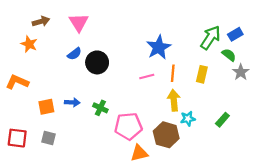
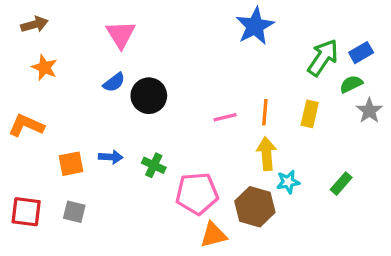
brown arrow: (41, 21) -> (34, 24), moved
blue star: (159, 47) -> (255, 26), moved
green semicircle: (229, 55) -> (351, 84), turned -64

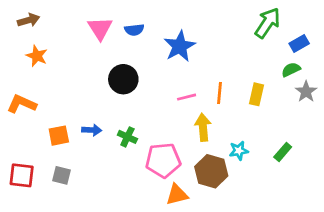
blue star: (255, 26) -> (180, 46), moved
green arrow: (323, 58) -> (268, 23), moved
blue semicircle: (114, 82) -> (134, 30), moved, turned 30
yellow arrow: (267, 154) -> (203, 127), moved

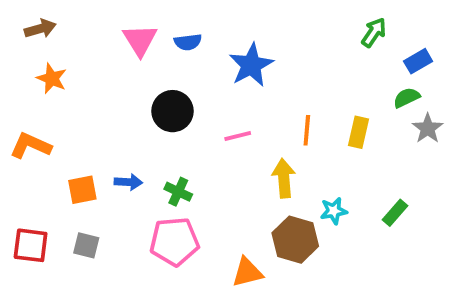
green arrow: (268, 23) -> (374, 32), size x0.7
pink line: (187, 97) -> (238, 136), moved
pink pentagon: (163, 160) -> (174, 242), moved

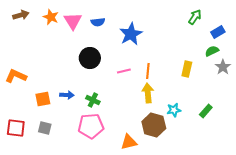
orange star: (52, 78) -> (51, 17), moved
orange line: (307, 130) -> (148, 71), moved

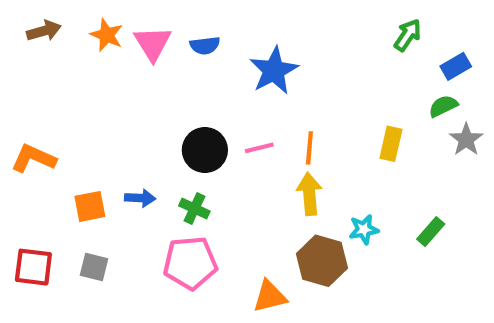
black circle: (90, 58) -> (205, 150), moved

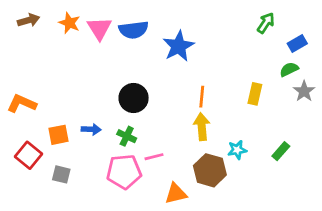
blue semicircle: (205, 45) -> (134, 30), size x1.5
pink line: (259, 148) -> (154, 157), moved
red square: (33, 267) -> (28, 155), moved, turned 32

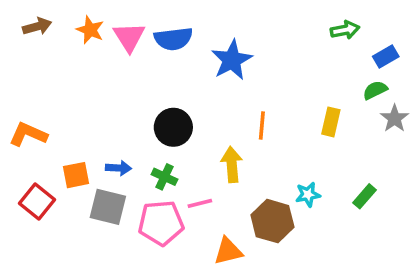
green arrow: (266, 23) -> (345, 30), turned 45
yellow arrow: (202, 127) -> (232, 164), moved
gray square: (61, 174) -> (108, 207), moved, size x1.5

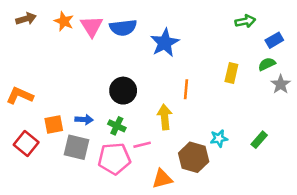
yellow rectangle: (331, 122) -> (231, 73), moved

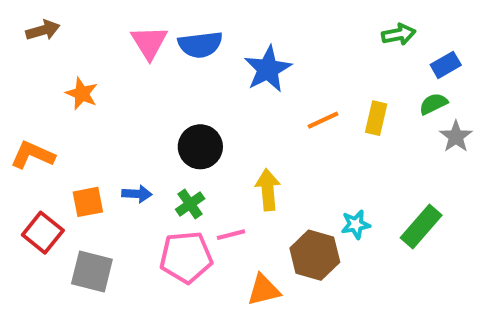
orange star: (64, 21) -> (82, 94), moved
orange line: (186, 89) -> (323, 120), moved, turned 60
green cross: (117, 126) -> (190, 204), turned 30
green rectangle: (259, 140) -> (421, 226), size x1.5
gray square: (76, 147) -> (92, 271), moved

